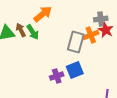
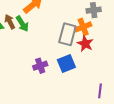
red star: (106, 30) -> (85, 44), moved
purple cross: (57, 76) -> (40, 66), moved

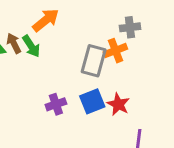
red star: (85, 44) -> (118, 104), moved

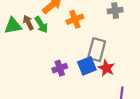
orange cross: (115, 51) -> (75, 19), moved
gray rectangle: (94, 61) -> (97, 50), moved

